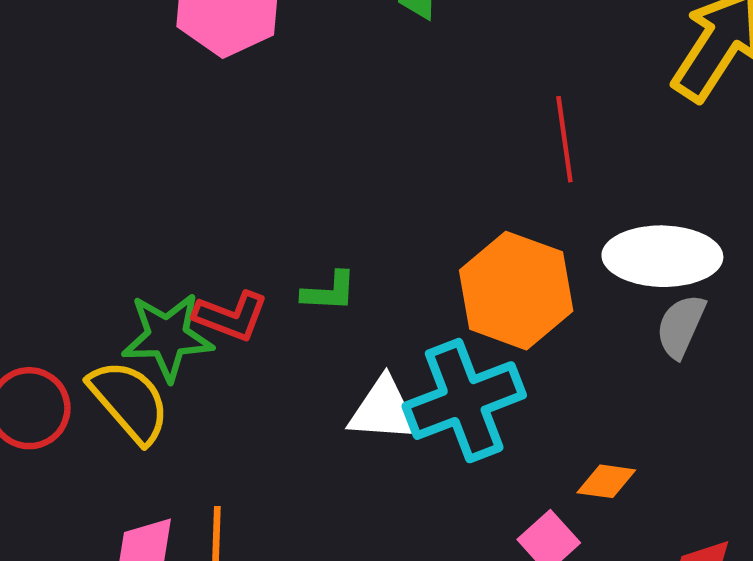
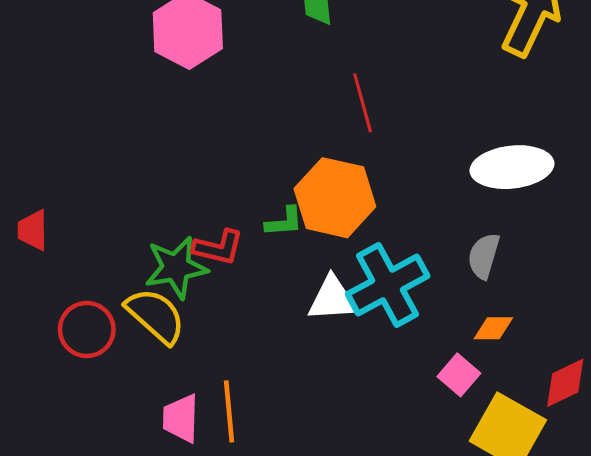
red line: (564, 139) -> (363, 103), moved
orange hexagon: (516, 291) -> (335, 198), moved
gray semicircle: (681, 326) -> (484, 256), moved

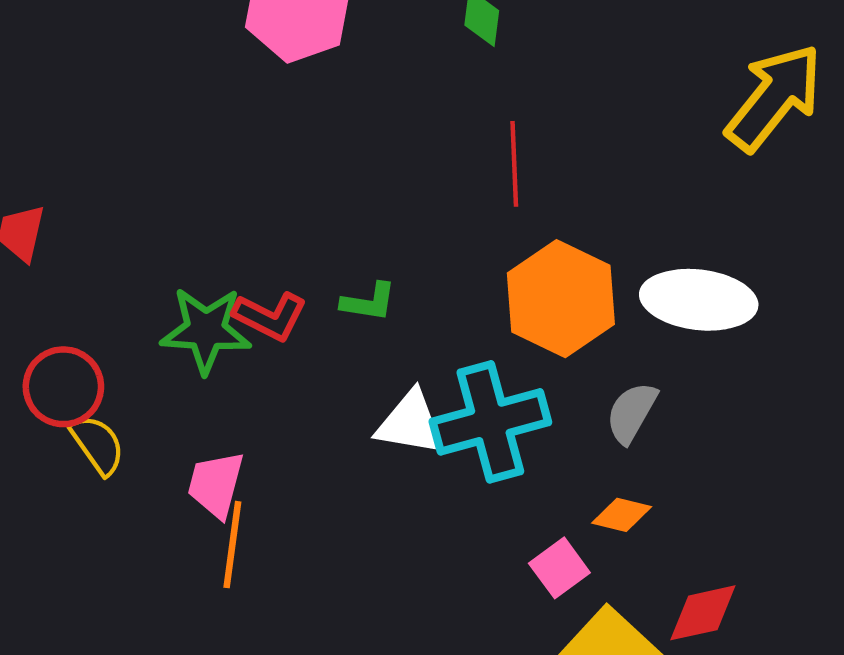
orange hexagon: (335, 198) -> (561, 299), moved
yellow semicircle: (156, 316) -> (98, 445), moved, size x0.7
pink trapezoid: (181, 418) -> (216, 484), moved

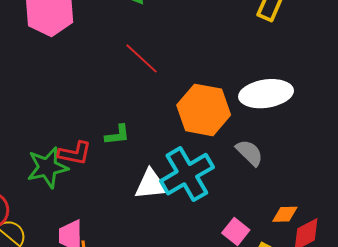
red line: (514, 164) -> (142, 58), moved, turned -30
gray semicircle: (632, 413) -> (249, 153), turned 120
orange diamond: (622, 515) -> (285, 214), moved

